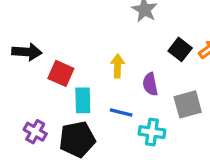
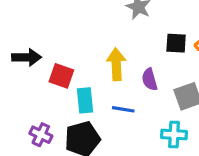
black square: (180, 49) -> (176, 43), turned -30
yellow arrow: (118, 66) -> (116, 64), size x1.4
cyan cross: (152, 132) -> (174, 134), moved

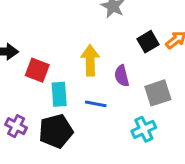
black square: (176, 43) -> (148, 42), turned -35
cyan cross: (174, 134) -> (144, 129), turned -30

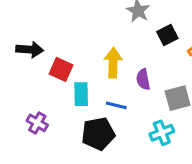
black square: (148, 42) -> (167, 35), moved
black pentagon: (56, 131) -> (98, 134), moved

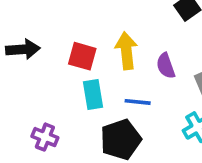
red square: (61, 69) -> (82, 56), moved

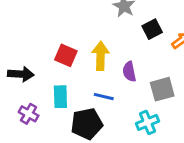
black arrow: (23, 49) -> (21, 74), moved
cyan rectangle: (93, 94) -> (60, 97), moved

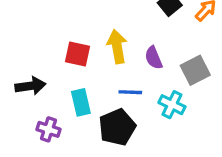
cyan cross: (147, 122) -> (172, 105), moved, turned -30

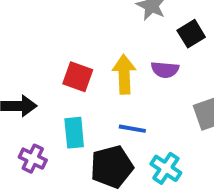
purple semicircle: (154, 58) -> (165, 70), moved, turned -70
cyan cross: (172, 105) -> (166, 168), moved

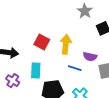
purple semicircle: (165, 70) -> (90, 57), moved
blue line: (132, 129) -> (75, 68), moved

